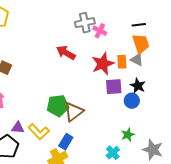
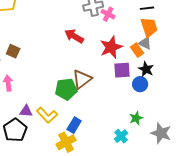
orange rectangle: (122, 62) -> (137, 50), moved, turned -32
brown triangle: (74, 112) -> (82, 79), moved

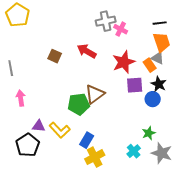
brown square: (13, 51) -> (55, 56), moved
gray star: (161, 133) -> (162, 153), moved
yellow cross: (66, 142) -> (95, 157), moved

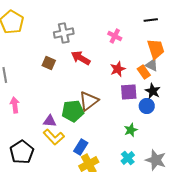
gray cross: (106, 21) -> (64, 33), moved
black line: (160, 23) -> (151, 20), moved
red star: (124, 62) -> (118, 69), size x0.7
purple triangle: (39, 126) -> (50, 121), moved
green star: (149, 133) -> (131, 130), moved

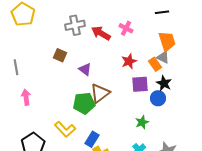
red arrow: (81, 58) -> (101, 33), moved
purple triangle: (50, 121) -> (85, 69), moved, turned 32

